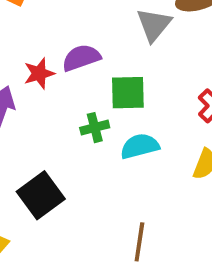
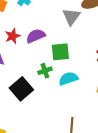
red star: (39, 73) -> (13, 36), moved
black square: (41, 195) -> (21, 89), moved

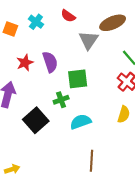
purple semicircle: (36, 36) -> (50, 62), turned 96
cyan semicircle: (68, 79) -> (81, 122), moved

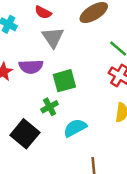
gray triangle: (89, 40) -> (53, 37), moved
purple semicircle: (50, 62) -> (31, 67), turned 115

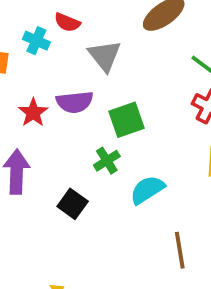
red semicircle: (43, 12) -> (67, 22), moved
black square: (25, 134) -> (73, 204), size x0.7

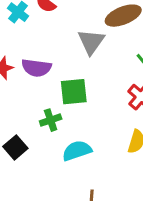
gray triangle: (105, 56) -> (91, 42), moved

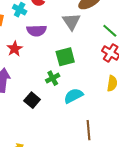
purple semicircle: (36, 68) -> (37, 31), moved

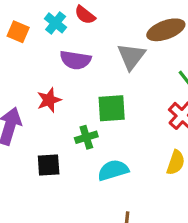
red star: (15, 49) -> (49, 100), moved
black square: (32, 100) -> (49, 165), turned 35

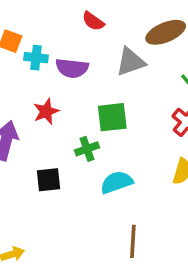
red semicircle: (85, 15) -> (93, 21), moved
cyan cross: (56, 23) -> (36, 58), moved, turned -30
gray triangle: (131, 56) -> (131, 62), turned 36

